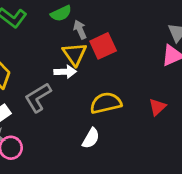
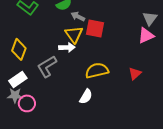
gray arrow: (80, 30) -> (78, 16), turned -40
red square: (103, 46) -> (95, 28), turned 36

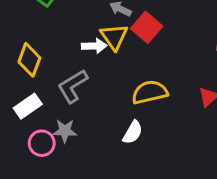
red square: (95, 28) -> (147, 27), turned 30
white arrow: (67, 47) -> (94, 46), moved
gray star: (15, 95) -> (65, 131), moved

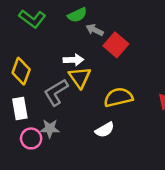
yellow triangle: (114, 37) -> (80, 77), moved
white rectangle: (28, 106) -> (20, 109), turned -65
white semicircle: (133, 132) -> (105, 130), turned 30

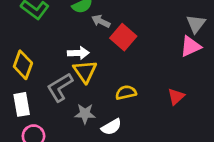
yellow semicircle: (118, 97) -> (126, 93), size x0.7
gray star: (50, 128) -> (85, 114), moved

